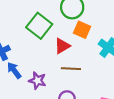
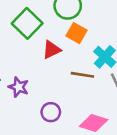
brown line: (71, 69) -> (82, 75), moved

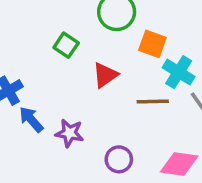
green square: (27, 23) -> (66, 45), size x0.6
orange square: (76, 33) -> (152, 44), moved

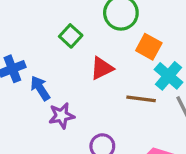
blue arrow: (31, 119) -> (40, 88), moved
purple star: (69, 133) -> (61, 116), turned -30

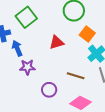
green square: (71, 36) -> (26, 17), moved, size x1.5
brown line: (141, 99) -> (76, 76), moved

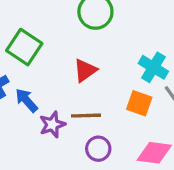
orange square: (87, 34) -> (139, 103), moved
brown line: (76, 76) -> (86, 116), moved

